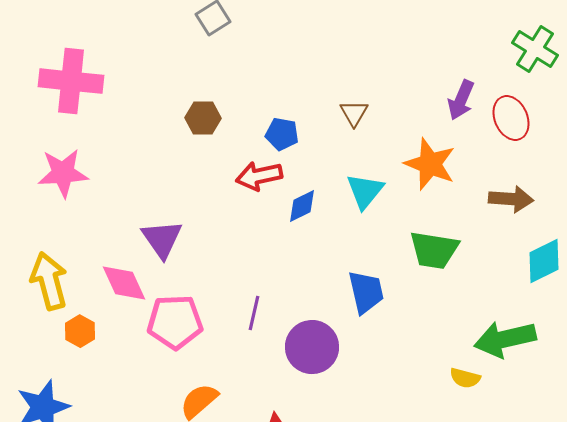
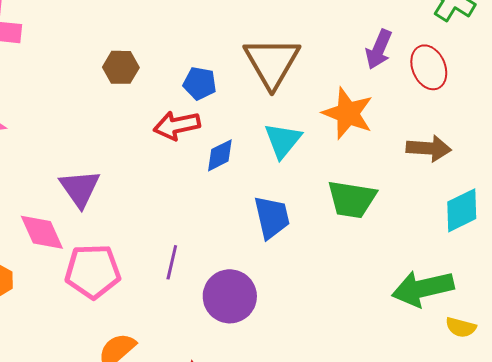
brown triangle: (354, 113) -> (272, 62), size x2.0
blue trapezoid: (366, 292) -> (272, 217), moved
yellow semicircle: (465, 378) -> (461, 327), moved

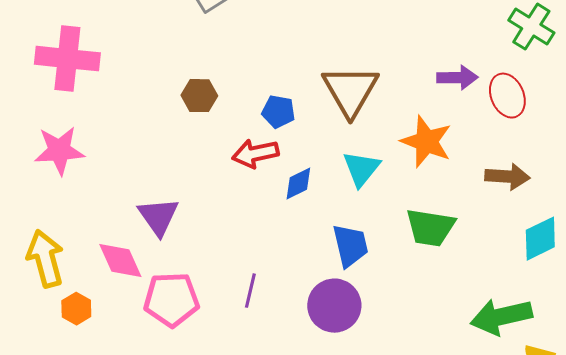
purple arrow: (379, 49) -> (457, 78), turned -114
purple circle: (230, 296) -> (334, 306), moved

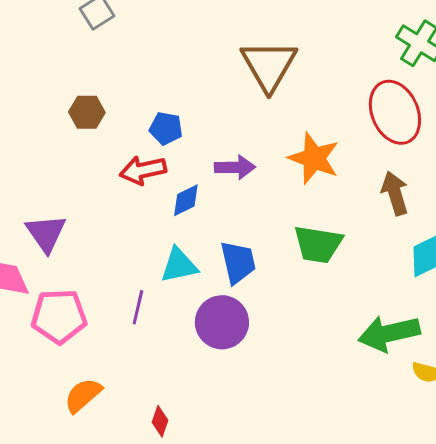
purple arrow: (457, 78) -> (235, 167), moved
brown triangle: (350, 91) -> (269, 65), moved
red ellipse: (507, 96) -> (395, 112), size x1.4
cyan triangle: (361, 169) -> (179, 265), moved, turned 39
brown arrow: (507, 177) -> (395, 193), turned -111

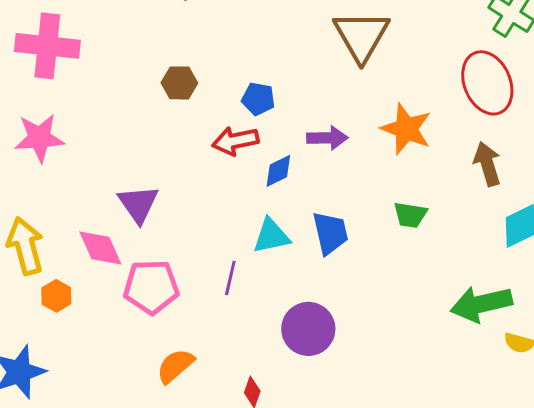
green trapezoid: (318, 244) -> (410, 215), size x0.7
purple circle: (222, 322) -> (308, 329), moved

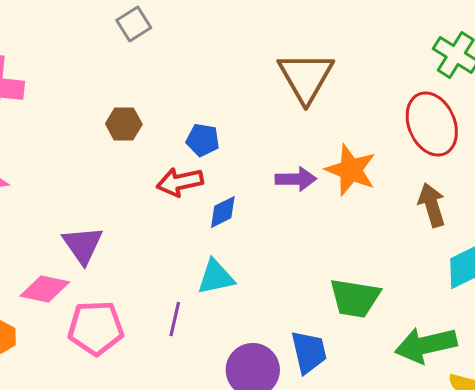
purple arrow: (327, 138) -> (296, 179), moved
green trapezoid: (410, 215) -> (355, 298), moved, size x1.5
blue trapezoid: (330, 233) -> (309, 352), moved
pink diamond: (100, 248) -> (45, 289), turned -54

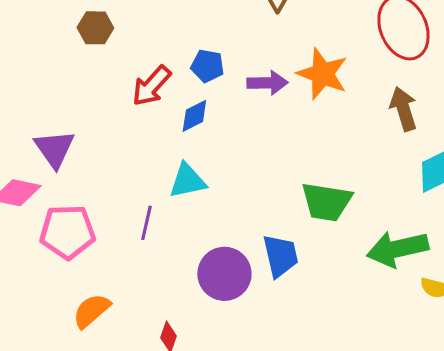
blue pentagon: (203, 140) -> (207, 66), moved
red arrow: (180, 182) -> (151, 86), turned -36

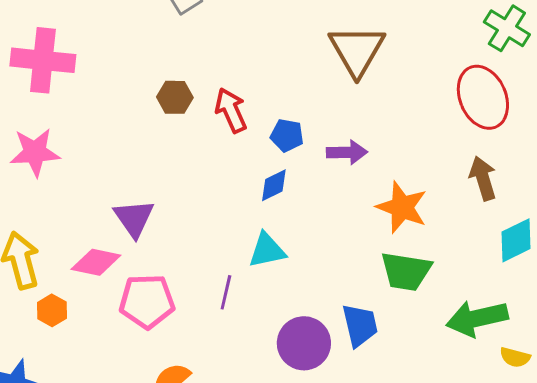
orange star: (322, 74) -> (402, 207), moved
red arrow: (151, 86) -> (231, 110), moved, turned 114

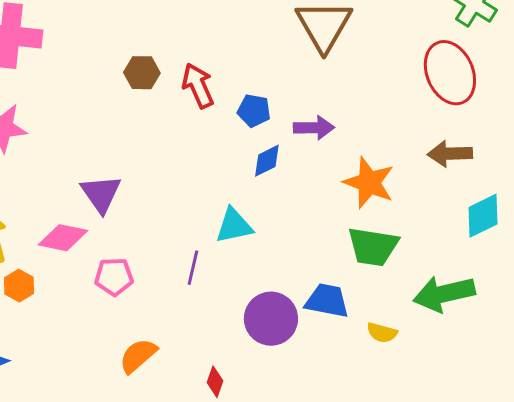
brown arrow: (483, 178) -> (450, 154), turned -75
blue diamond: (274, 185) -> (267, 161), moved
pink pentagon: (147, 301) -> (114, 277), size x0.7
blue trapezoid: (360, 325) -> (327, 301), turned -66
yellow semicircle: (515, 357) -> (382, 333), moved

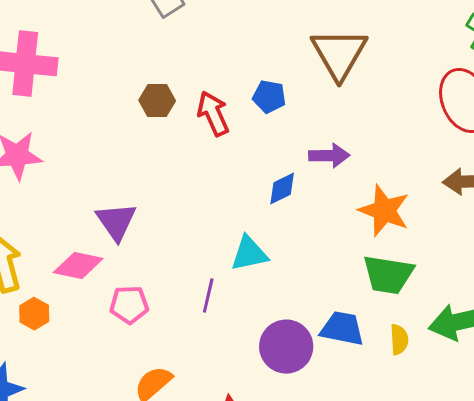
blue pentagon: (254, 111) -> (269, 97), moved
yellow semicircle: (382, 333) -> (399, 340), moved, turned -108

